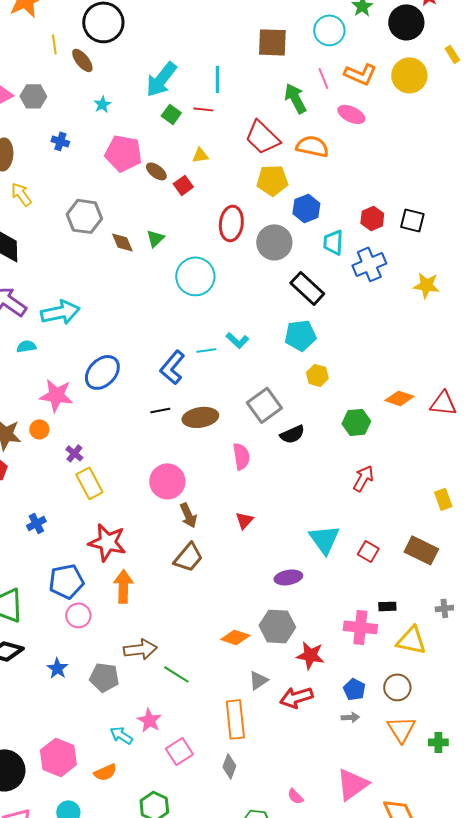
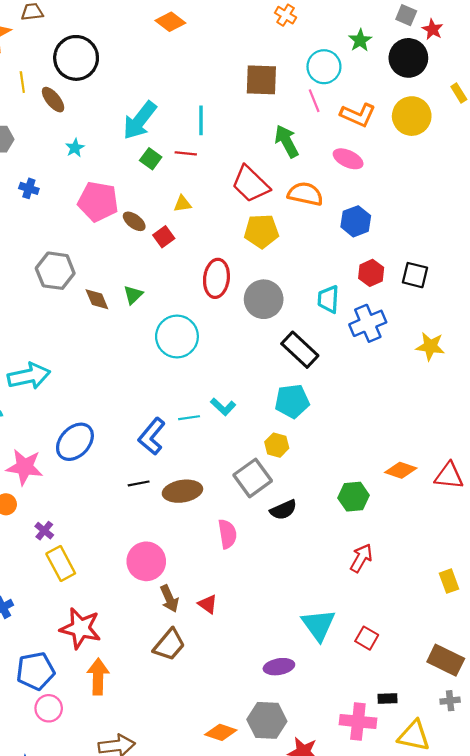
pink line: (323, 78) -> (314, 101), moved
blue hexagon: (306, 208) -> (356, 221), moved
yellow hexagon: (317, 375) -> (277, 445), moved
red triangle: (244, 520) -> (208, 604), moved, turned -36
brown rectangle: (421, 550) -> (446, 660), moved

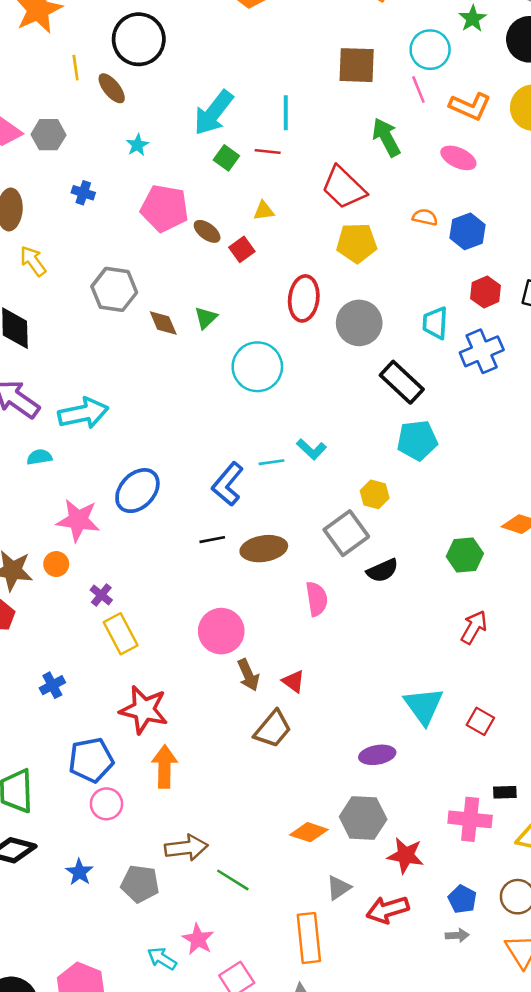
orange semicircle: (305, 194) -> (425, 217), moved, size x0.6
cyan pentagon: (292, 401) -> (417, 440), moved
brown trapezoid: (169, 645) -> (273, 729), moved

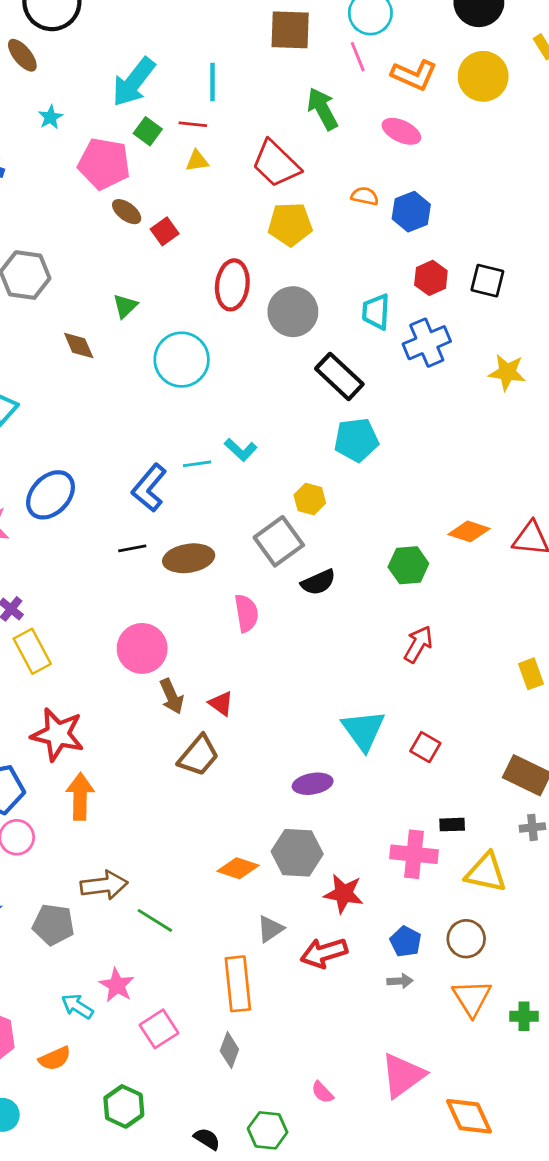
pink pentagon: (164, 208) -> (104, 164), moved
yellow triangle: (264, 211) -> (197, 161), moved
brown diamond: (163, 323) -> (79, 345), moved

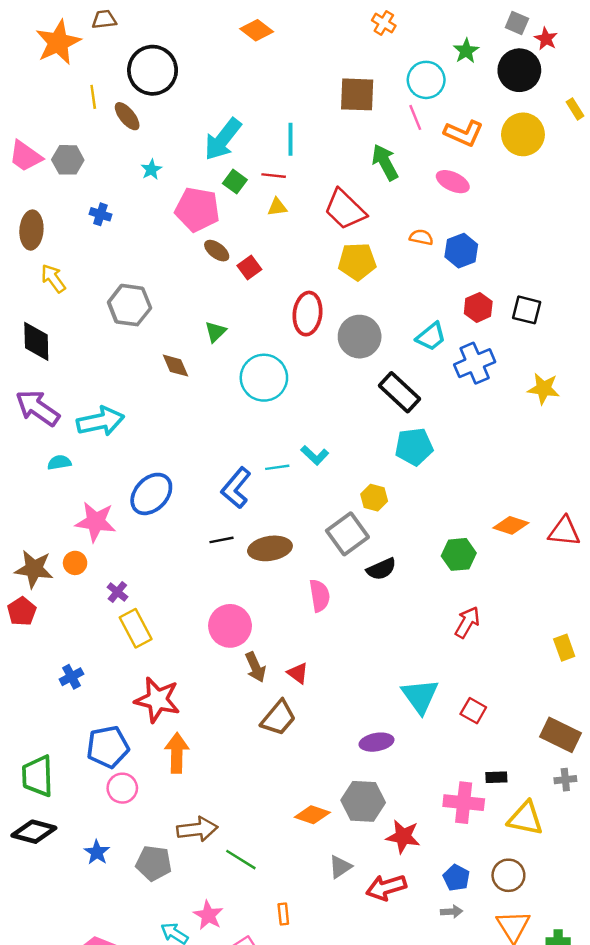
cyan trapezoid: (376, 312) -> (431, 337), turned -132
orange rectangle: (238, 984) -> (283, 914), moved, size x0.5

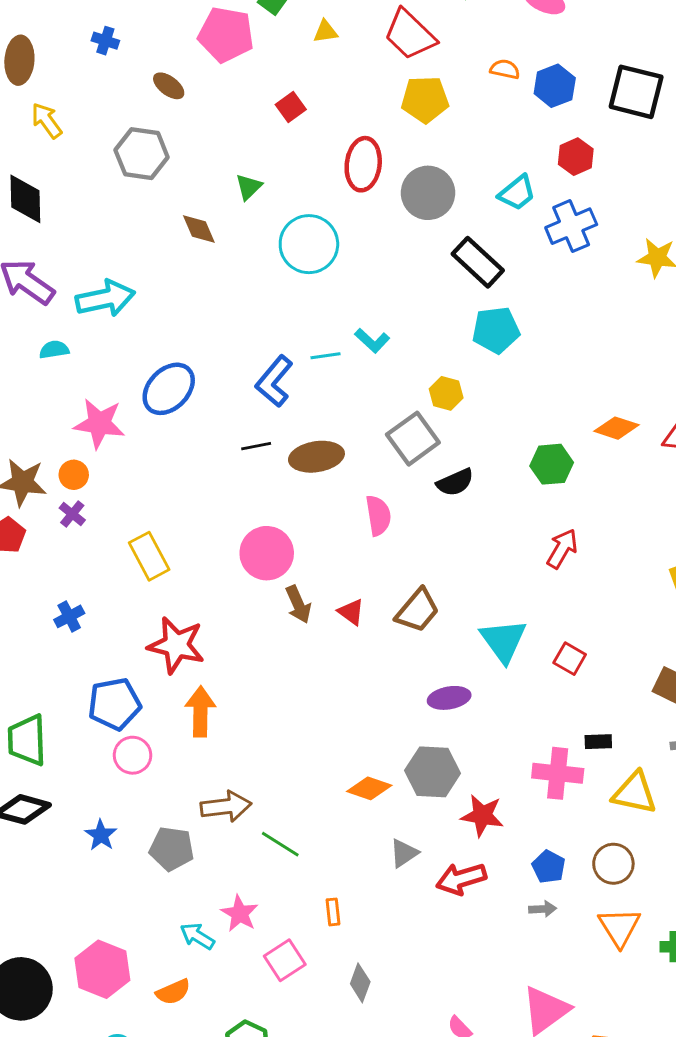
brown ellipse: (217, 251) -> (169, 86), moved
black square: (527, 310) -> (636, 92), moved, size x1.5
purple cross: (117, 592) -> (72, 514), moved
brown trapezoid: (278, 718) -> (417, 610), moved

